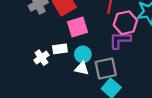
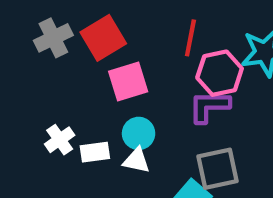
white rectangle: (60, 49) -> (95, 152), moved
gray square: (106, 68) -> (217, 169), moved

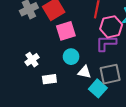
white rectangle: (95, 152) -> (49, 79), moved
white triangle: (136, 160) -> (84, 72), moved

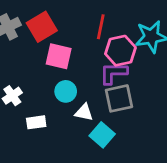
pink square: (66, 31) -> (59, 56), turned 30
gray square: (110, 74) -> (119, 98), moved

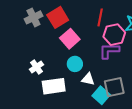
pink square: (59, 56) -> (70, 39), turned 36
gray square: (119, 98) -> (114, 87), moved
white rectangle: (36, 122) -> (54, 86), size x1.6

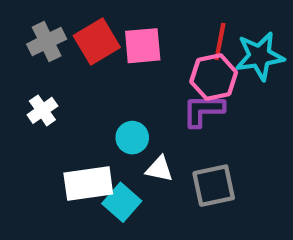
red line: (100, 17) -> (220, 42), moved
pink square: (70, 39) -> (143, 46), moved, turned 36
white cross: (36, 67) -> (42, 110), moved
cyan square: (101, 95) -> (122, 202), moved

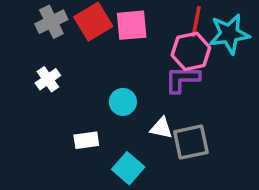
white triangle: (159, 169) -> (161, 128), moved
white rectangle: (88, 183) -> (86, 140), size x0.6
cyan square: (122, 202) -> (128, 168), moved

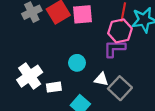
white cross: (48, 79) -> (30, 76), moved, size x1.6
gray square: (191, 142) -> (120, 88), turned -35

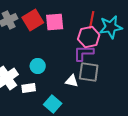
cyan circle: (77, 63) -> (38, 66), moved
gray square: (120, 88) -> (89, 72), moved, turned -35

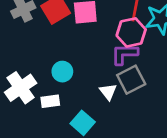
gray square: (89, 72) -> (131, 80), turned -35
white triangle: (72, 81) -> (108, 92), turned 40

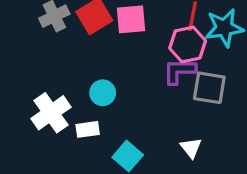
gray square: (131, 80) -> (209, 88), moved, turned 36
white triangle: (108, 92) -> (191, 148), moved

